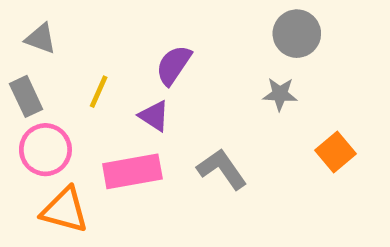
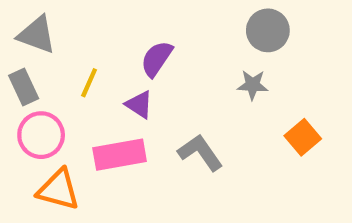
gray triangle: (41, 38) -> (37, 35), size x1.4

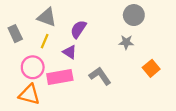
gray triangle: (37, 35) -> (47, 17), moved
gray rectangle: (24, 87) -> (15, 34), moved
pink circle: (41, 135) -> (33, 67), moved

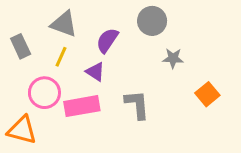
gray circle: (134, 15) -> (152, 21), moved
gray L-shape: (100, 76) -> (137, 105), turned 30
orange triangle: (29, 94) -> (22, 130), moved

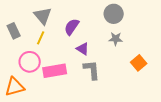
gray circle: (152, 21) -> (114, 14), moved
gray triangle: (64, 24) -> (43, 16), turned 30
purple triangle: (95, 72) -> (83, 49), moved
orange triangle: (22, 130) -> (15, 87), turned -30

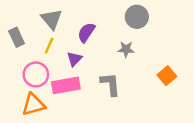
gray star: (116, 39) -> (126, 49), moved
purple triangle: (83, 49) -> (74, 59), moved, turned 40
orange triangle: (15, 87) -> (33, 105), moved

